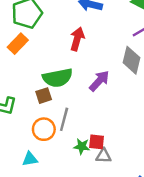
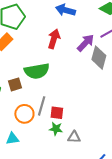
purple arrow: (99, 81) -> (86, 43), moved
brown square: (44, 96) -> (15, 84), moved
red square: (97, 142) -> (57, 113), moved

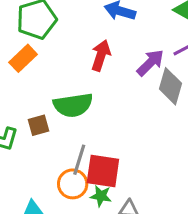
red square: (57, 113) -> (103, 171), size x1.6
orange circle: (24, 114) -> (73, 184), moved

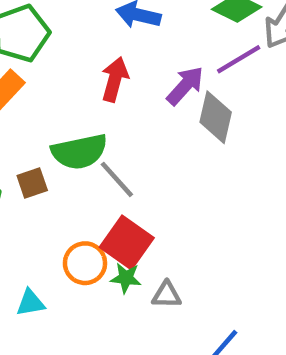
gray line: (79, 160) -> (117, 179), moved, turned -56
red square: (103, 171) -> (127, 242), turned 30

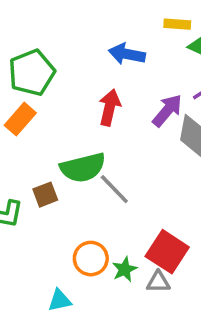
red square: (127, 242) -> (167, 252), moved
green star: (126, 278) -> (125, 269), turned -30
cyan triangle: (30, 303) -> (60, 300), moved

